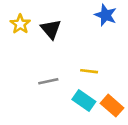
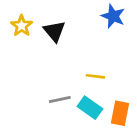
gray line: (48, 81) -> (60, 100), moved
orange rectangle: (112, 106) -> (120, 113), turned 60

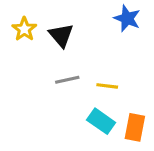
gray line: (60, 100) -> (67, 80), moved

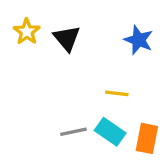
blue star: (127, 18) -> (139, 40), moved
gray line: (67, 80) -> (73, 132), moved

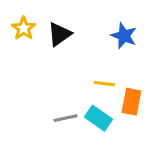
black triangle: (67, 38) -> (60, 34), turned 35
orange rectangle: (147, 138) -> (131, 102), moved

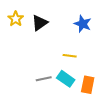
orange rectangle: (131, 102) -> (88, 85), moved

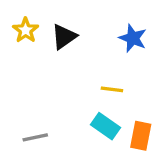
gray line: (44, 79) -> (35, 137), moved

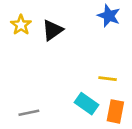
blue star: (133, 38) -> (109, 16), moved
yellow line: (112, 89) -> (108, 79), moved

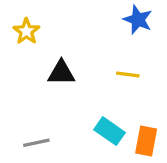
black triangle: (52, 30) -> (61, 73), moved, turned 35
yellow line: (108, 79) -> (128, 75), moved

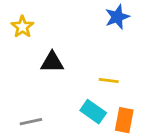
blue star: (138, 20) -> (117, 17), turned 30
yellow line: (128, 75) -> (109, 81), moved

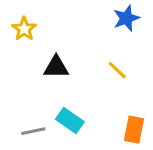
yellow line: (109, 81) -> (117, 70), moved, turned 36
cyan rectangle: (93, 112) -> (70, 120), moved

